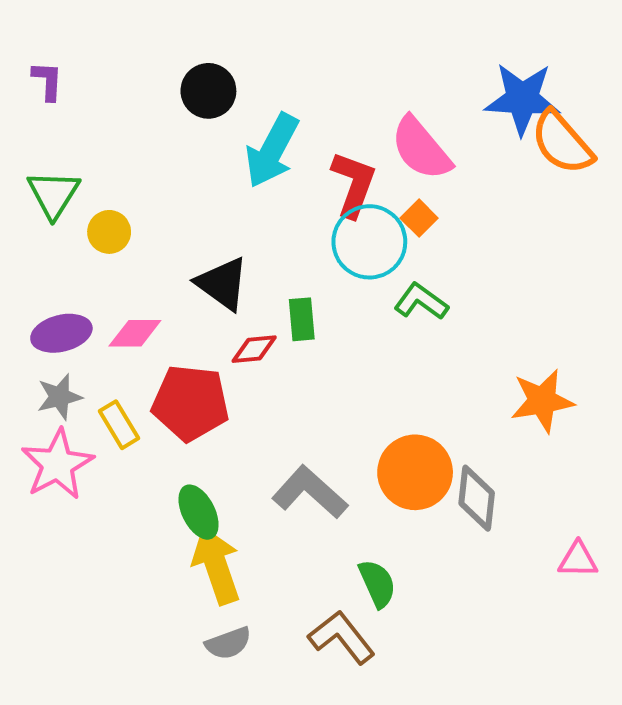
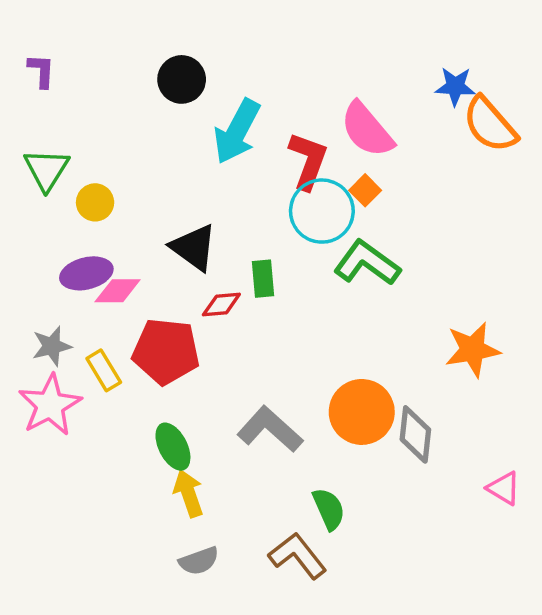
blue star: (522, 99) -> (455, 86), size x0.6
green L-shape: (421, 301) -> (367, 263), size x1.4
purple ellipse: (61, 333) -> (86, 273), moved
pink triangle: (578, 560) -> (504, 488), turned 30
yellow arrow: (216, 566) -> (189, 493), size x0.7

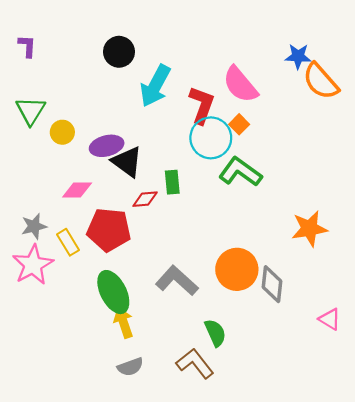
purple ellipse: (86, 273) -> (107, 146), moved
green ellipse: (173, 447) -> (113, 292), size x1.4

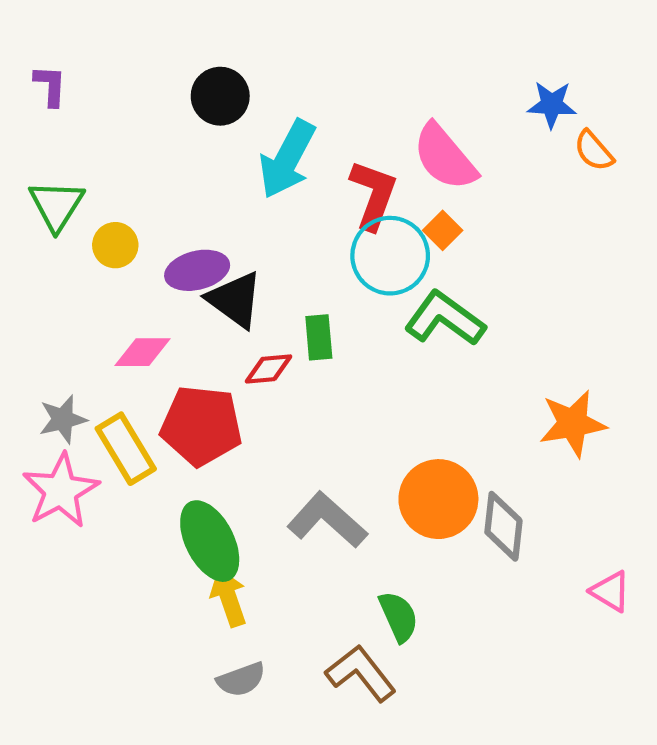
orange semicircle: (321, 81) -> (594, 151), size x0.6
yellow rectangle: (68, 242) -> (126, 449), size x1.4

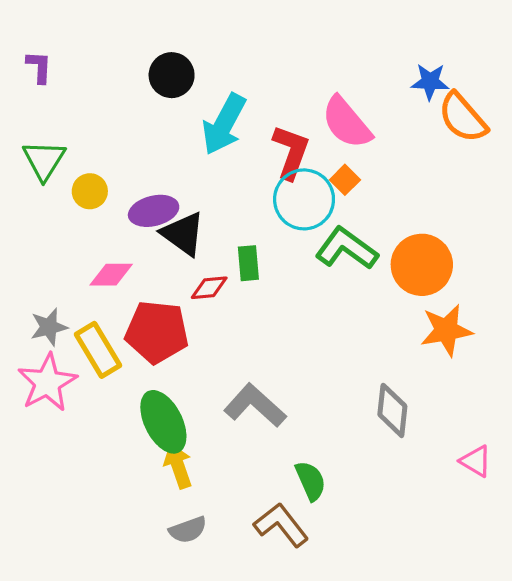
orange semicircle: (594, 151) -> (463, 118), size x1.6
orange circle: (438, 499) -> (422, 265), moved

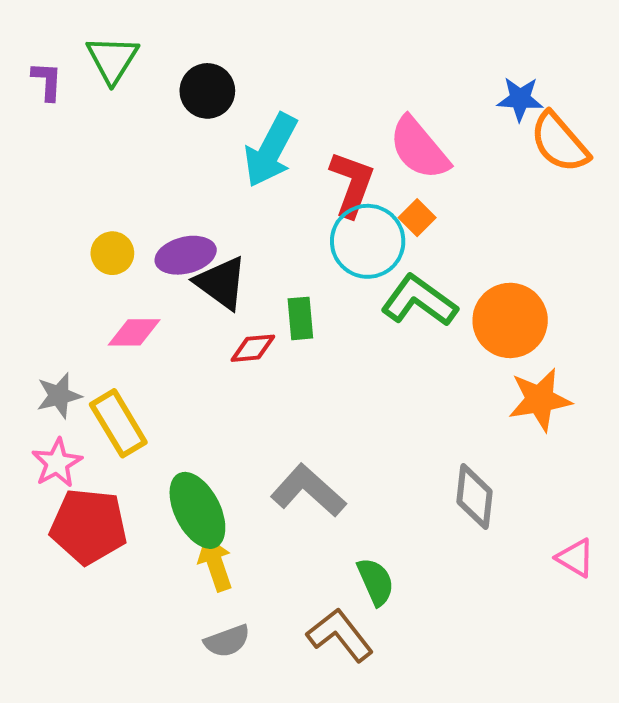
green triangle: (44, 160) -> (112, 59), moved
yellow circle: (90, 191) -> (112, 253), moved
red pentagon: (157, 332) -> (89, 526), moved
pink star: (47, 383) -> (57, 463), size x0.7

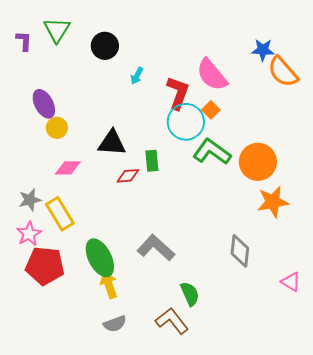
cyan arrow: (271, 150) -> (137, 76), size x0.5
purple ellipse: (186, 255) -> (44, 104), moved, turned 76
black triangle: (221, 283) -> (112, 143), turned -32

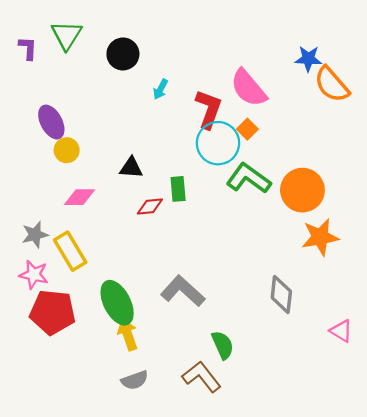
black triangle: (112, 143) -> (131, 168), size x0.7
pink star: (29, 234) -> (34, 275), turned -30

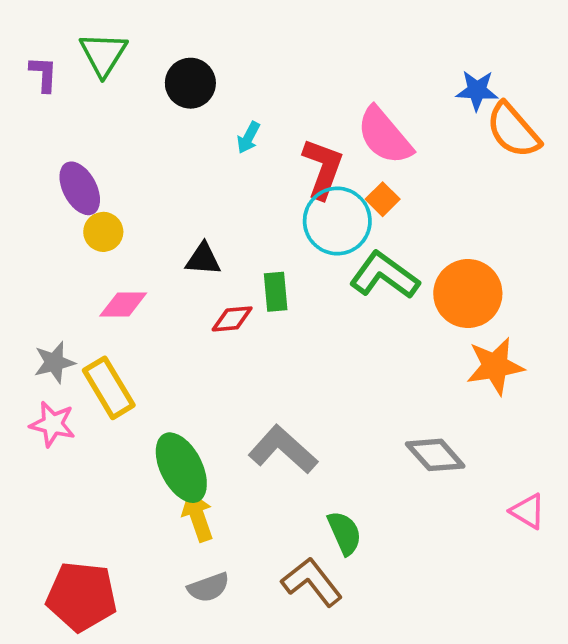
gray diamond: (281, 295) -> (435, 455), turned -48
red pentagon: (53, 312) -> (82, 596), moved

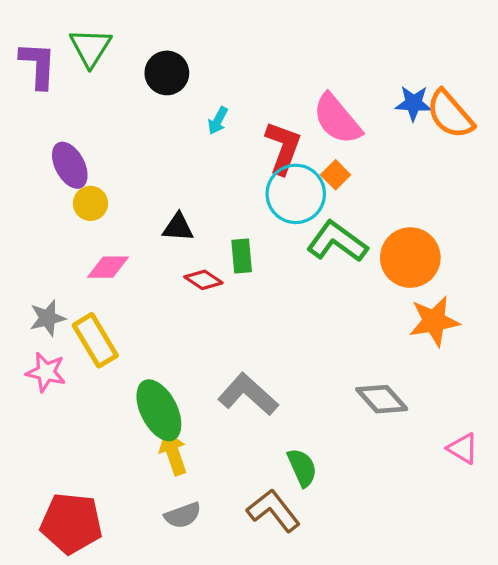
purple L-shape: (43, 74) -> (38, 65), size x1.5
blue star: (477, 90) -> (413, 103), moved
red diamond: (232, 319) -> (203, 280), turned 39

